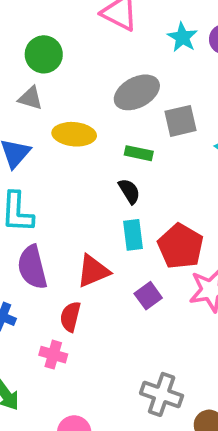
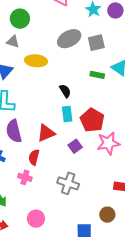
gray square: (181, 121) -> (96, 43), moved
green rectangle: (139, 153) -> (97, 75), moved
gray cross: (162, 394) -> (68, 183), moved

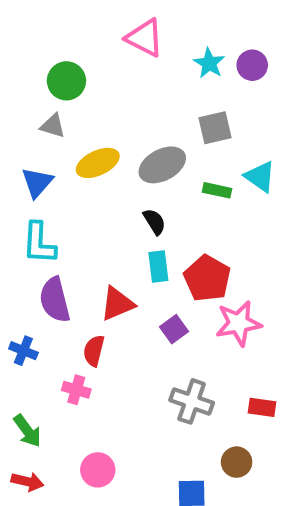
gray ellipse: (69, 39) -> (162, 165), moved
yellow ellipse: (36, 61) -> (98, 163), turned -30
gray cross: (68, 183) -> (192, 401), moved

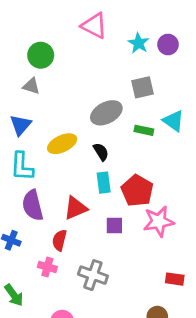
yellow ellipse: (98, 163) -> (62, 144), moved
purple square: (174, 329) -> (114, 225), turned 36
gray cross: (192, 401) -> (93, 275), moved

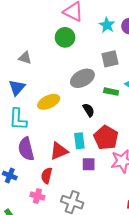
green circle: (41, 55) -> (65, 37), moved
black semicircle: (101, 152) -> (89, 110), moved
cyan rectangle: (104, 183) -> (79, 141), moved

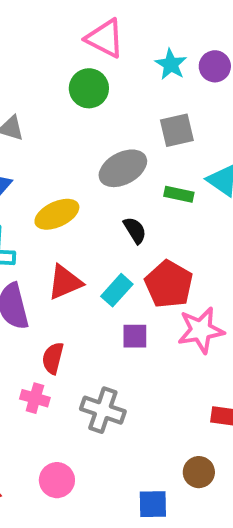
cyan rectangle: (79, 141) -> (117, 290), turned 49
red triangle: (59, 151) -> (65, 282), moved

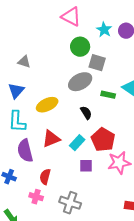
green circle: (89, 88) -> (80, 47), moved
gray square: (177, 130) -> (97, 63), moved, turned 30

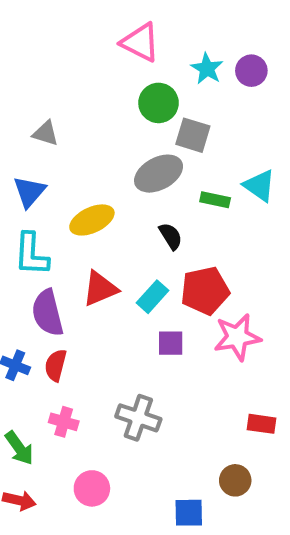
red pentagon: (103, 140) -> (205, 291), turned 30
red semicircle: (45, 177) -> (56, 365), moved
pink cross: (36, 197) -> (64, 422), moved

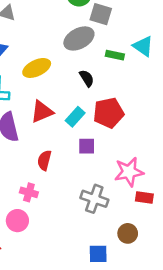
pink star: (237, 337) -> (129, 172), moved
red semicircle: (56, 365) -> (44, 160), moved
gray cross: (138, 418) -> (94, 199), moved
pink cross: (64, 422) -> (29, 192), moved
pink circle: (92, 488) -> (17, 221), moved

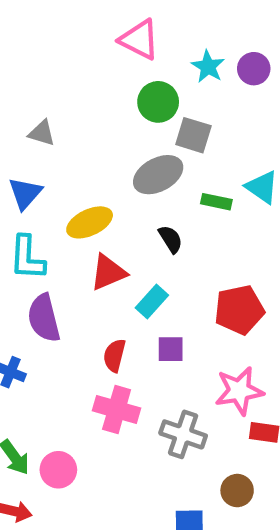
red triangle: (42, 112) -> (108, 272), moved
red pentagon: (108, 113) -> (239, 310), moved
red semicircle: (44, 160) -> (114, 355), moved
pink cross: (29, 192) -> (117, 409), moved, size x1.5

